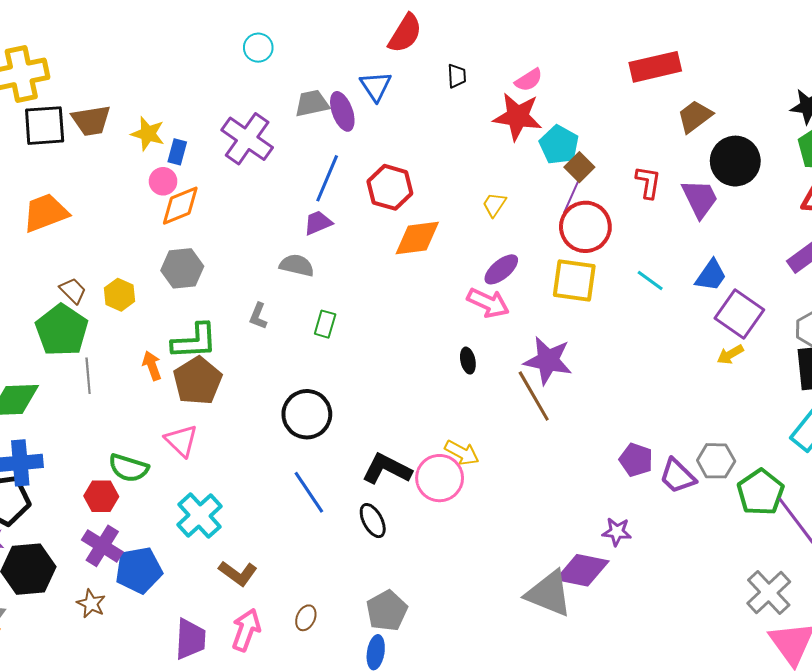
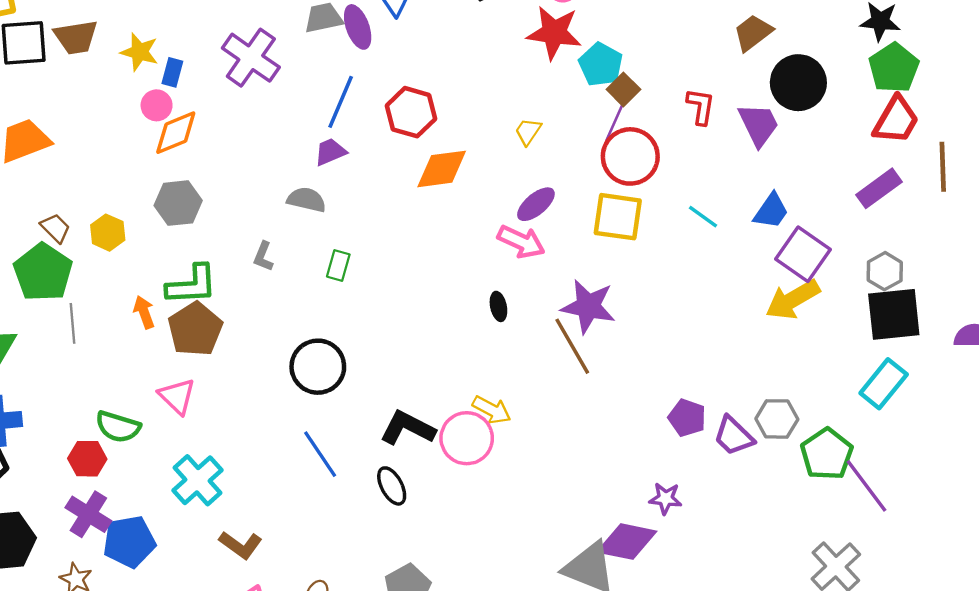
yellow arrow: (730, 354) -> (793, 300), size x1.8

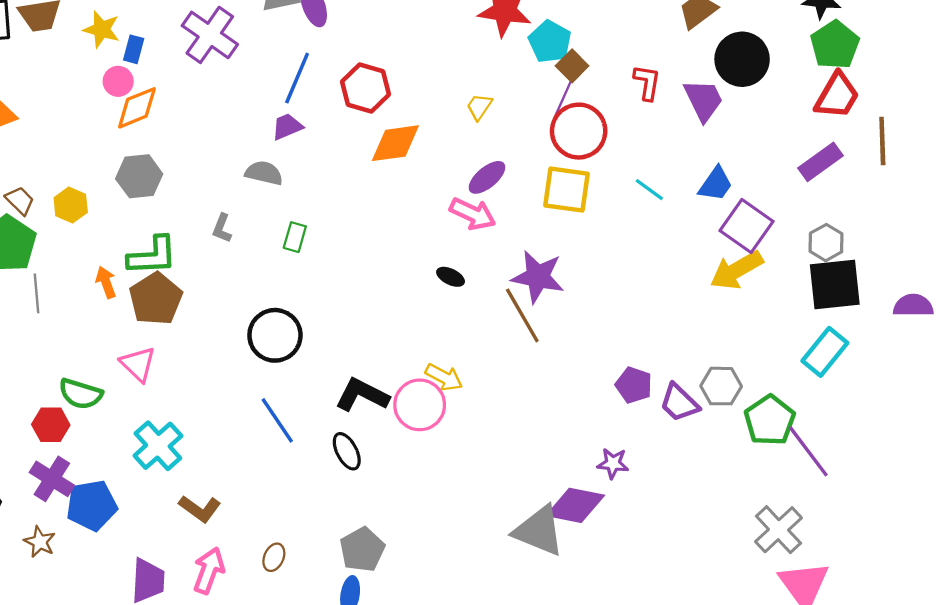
black ellipse: (498, 306) -> (451, 277), turned -52

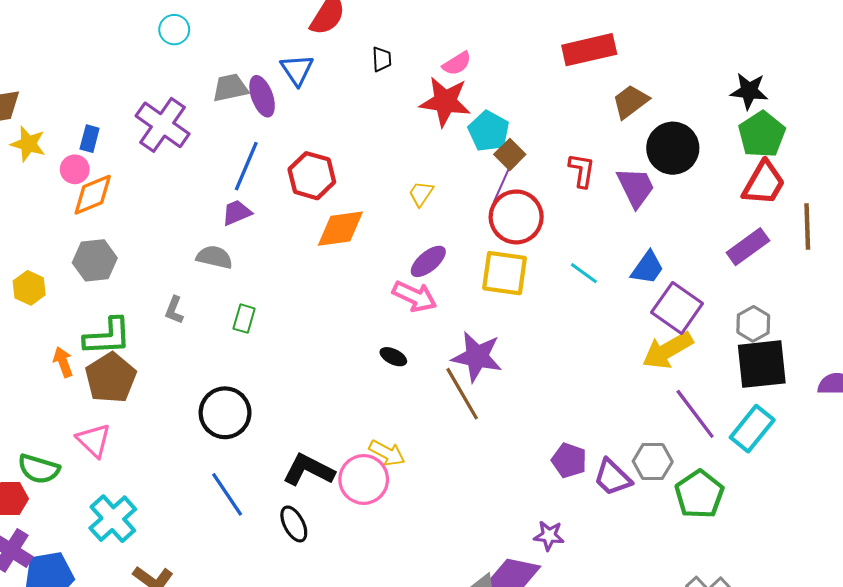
yellow star: (102, 29) -> (28, 144), moved
purple line: (808, 451) -> (695, 414), moved

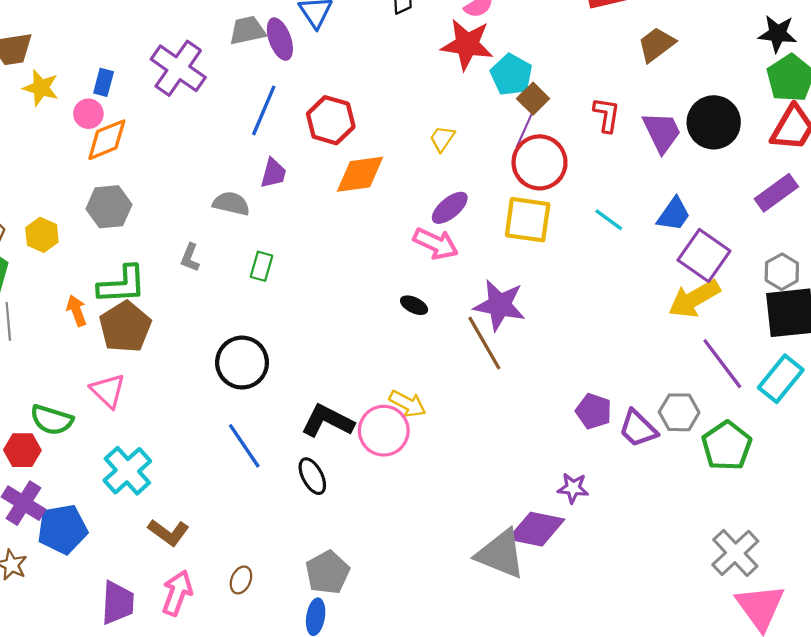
black circle: (673, 148) -> (714, 122), moved
purple trapezoid: (237, 213) -> (273, 173), moved, turned 128

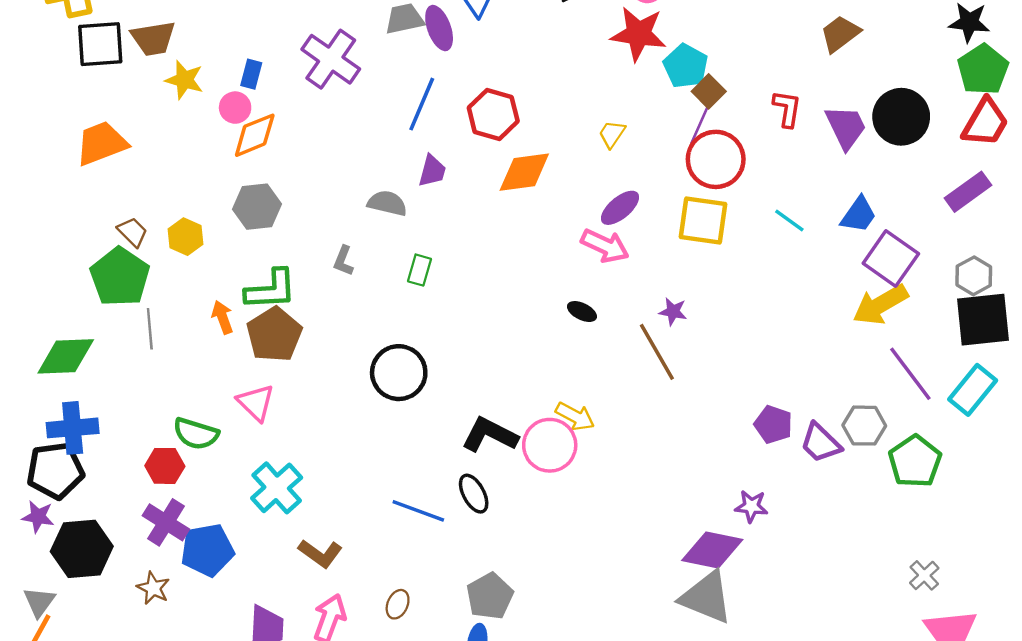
purple star: (499, 305) -> (673, 312), size x0.5
blue line: (244, 446) -> (418, 511), moved, turned -36
gray cross: (735, 553) -> (924, 575), size x0.6
gray triangle: (501, 554) -> (706, 597), moved

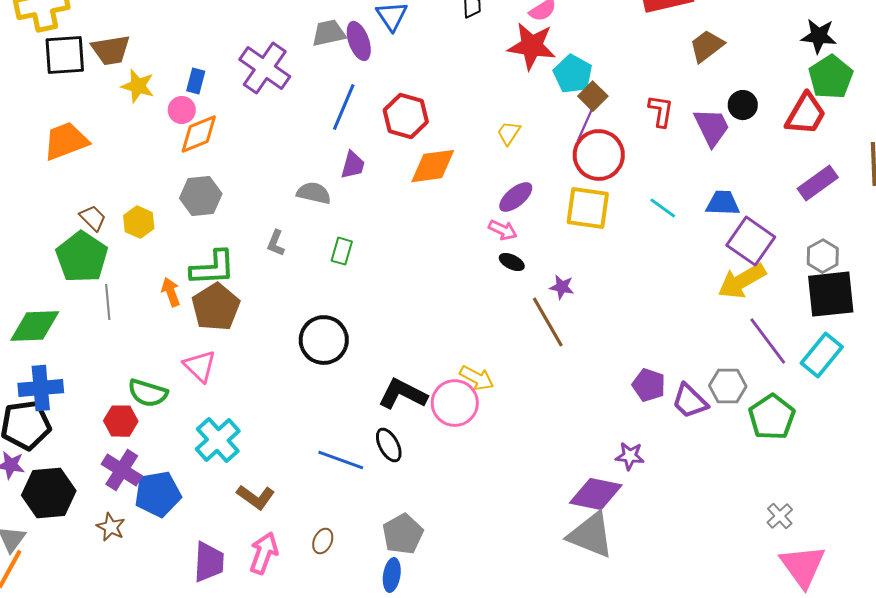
black circle: (901, 117) -> (743, 105), moved, size x0.6
red trapezoid: (985, 123) -> (806, 114), moved
blue trapezoid: (859, 215) -> (723, 203), turned -123
pink arrow: (605, 246) -> (503, 230), size x0.7
black ellipse: (582, 312) -> (512, 262), moved

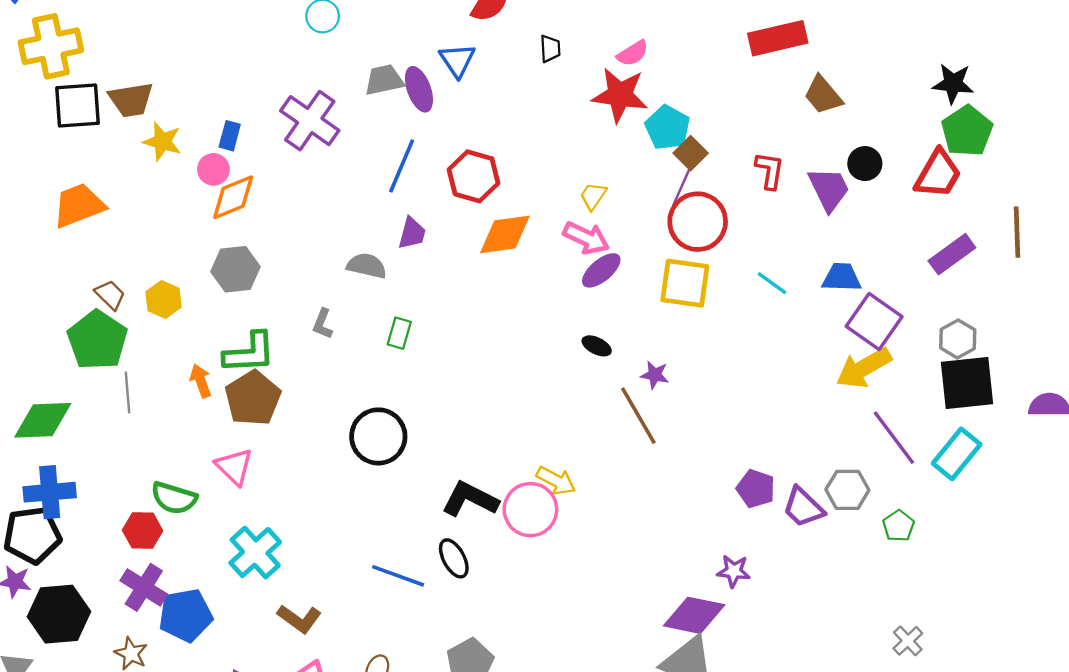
brown trapezoid: (707, 46) -> (823, 95), turned -93
pink arrow: (503, 230) -> (586, 238), moved, size x1.4
green pentagon: (772, 417) -> (899, 526), size x0.6

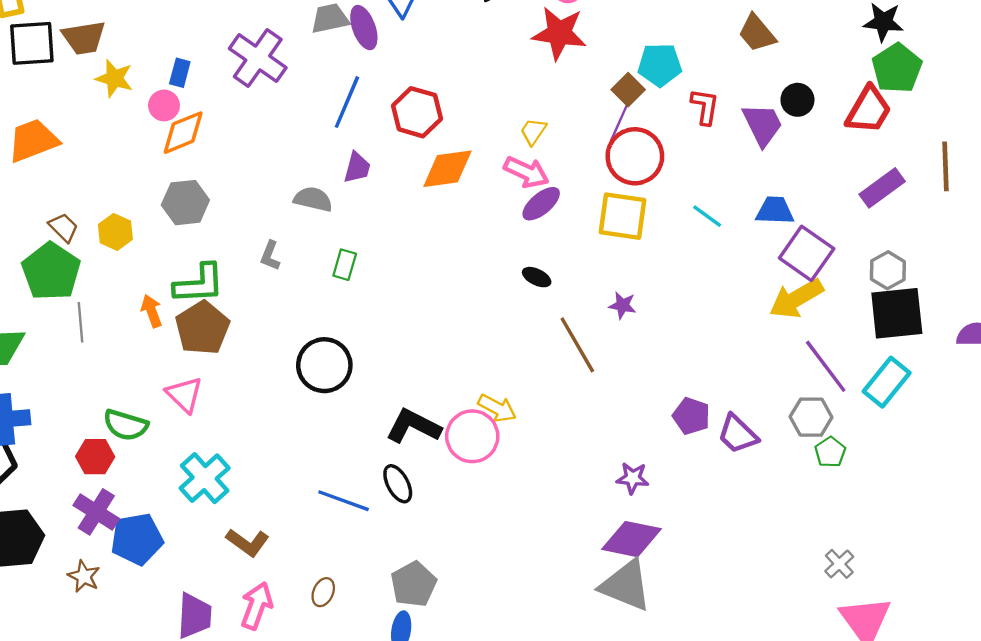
cyan pentagon: (667, 128) -> (660, 65), moved, turned -30
purple star: (655, 375) -> (622, 305), moved
gray hexagon: (847, 490) -> (811, 417), moved
purple star: (734, 571) -> (633, 478), moved

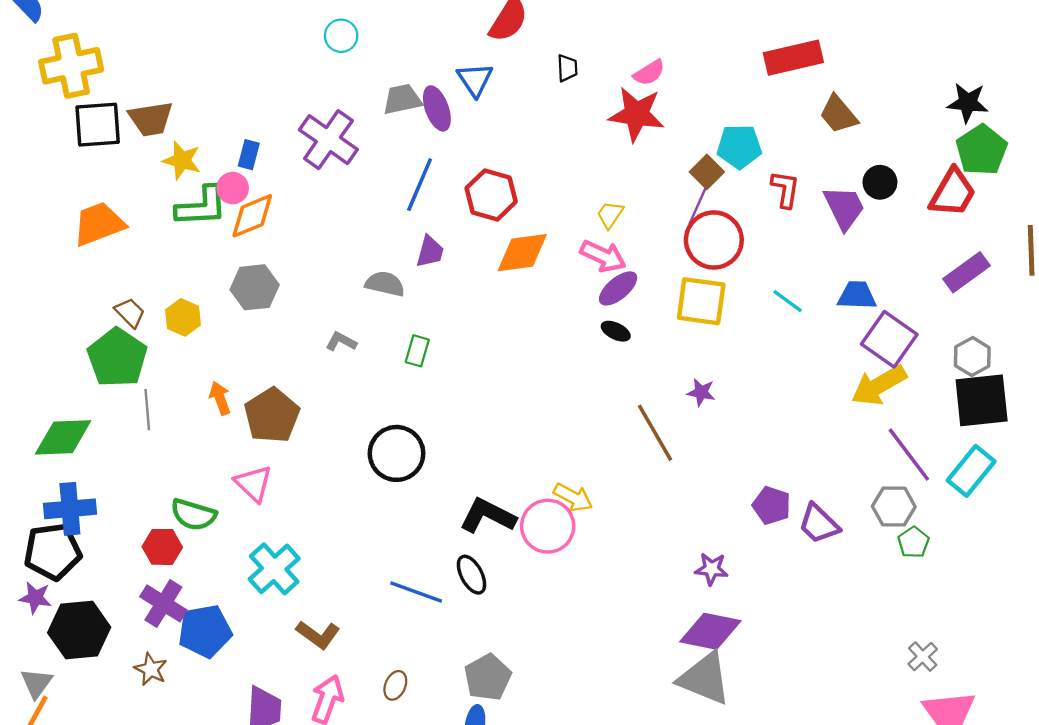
gray L-shape: (270, 256) -> (341, 342), turned 96
black ellipse: (537, 277) -> (616, 331), moved
green L-shape: (199, 284) -> (201, 207), moved

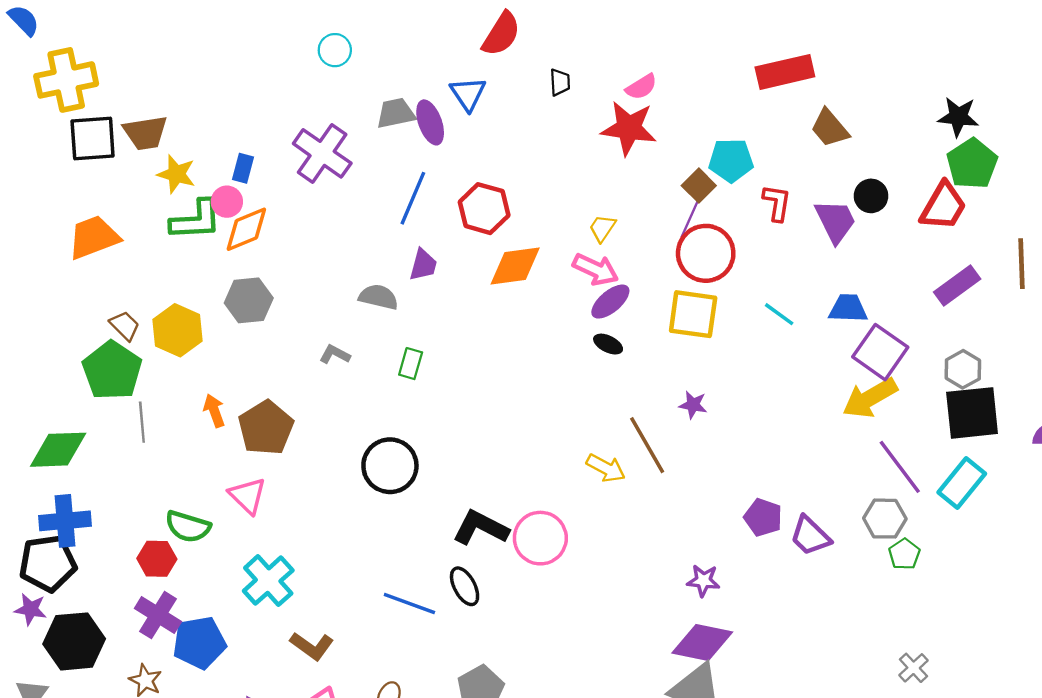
yellow hexagon: (183, 317) -> (178, 330), size x1.4
yellow arrow: (573, 497) -> (606, 468), moved

